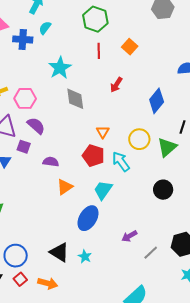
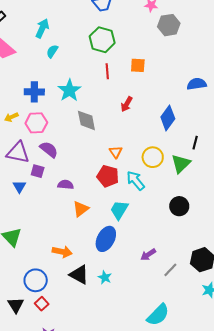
blue cross: (23, 39) -> (34, 92), moved
orange square: (130, 47) -> (138, 65), turned -35
orange arrow: (48, 283) -> (62, 252), moved

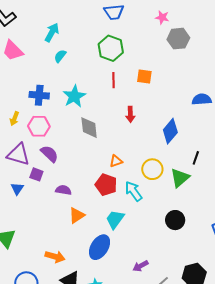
red arrow: (127, 104) -> (130, 114), turned -35
yellow arrow: (11, 117) -> (14, 119), turned -48
orange triangle: (116, 152) -> (116, 161), turned 40

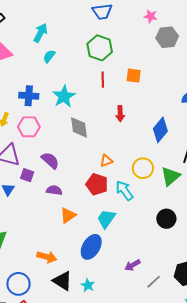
purple semicircle: (49, 154) -> (50, 160), moved

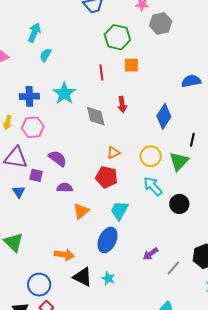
green hexagon: (100, 48) -> (117, 37), moved
gray diamond: (79, 127) -> (96, 116), moved
cyan arrow: (124, 190) -> (153, 186), moved

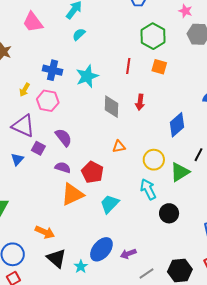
red pentagon: (107, 177) -> (92, 172), moved
orange triangle: (81, 211) -> (72, 194), size x1.4
blue ellipse: (107, 240) -> (101, 249), moved

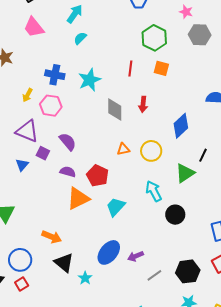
yellow circle: (154, 160) -> (151, 151), moved
cyan star: (81, 267) -> (85, 278), moved

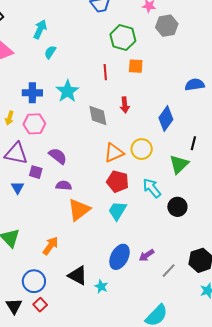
orange triangle: (123, 149) -> (114, 153), size x1.5
red pentagon: (98, 176) -> (118, 181), moved
orange arrow: (52, 237) -> (50, 246), moved, turned -66

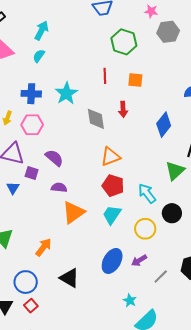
cyan semicircle: (50, 52) -> (39, 56), moved
orange square: (136, 66) -> (135, 80), moved
yellow circle: (142, 149) -> (145, 229), moved
cyan star: (101, 286) -> (130, 300), moved

